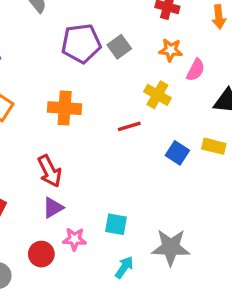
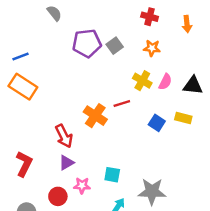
pink semicircle: (196, 70) -> (165, 82), moved
orange cross: (65, 108) -> (95, 116), moved, turned 30

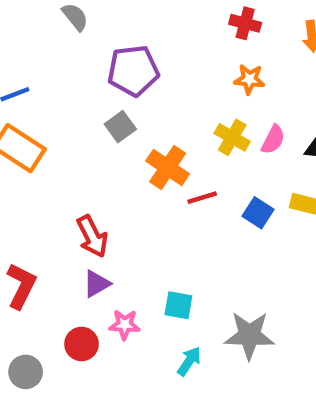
gray square: (115, 46) -> (120, 127), moved
red line: (122, 104) -> (202, 198), moved
orange cross: (95, 116) -> (168, 167), moved

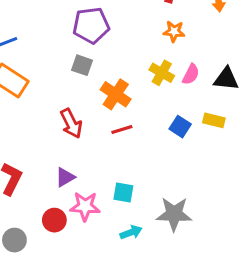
gray square: (120, 127) -> (82, 65), turned -35
red line: (202, 198) -> (122, 130), moved
red arrow: (92, 236) -> (71, 123), moved
pink star: (125, 325) -> (85, 206), size x1.4
cyan arrow: (189, 361) -> (131, 232), turned 35

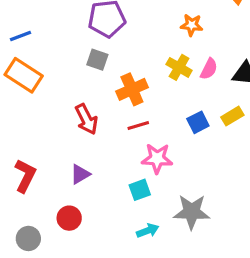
orange cross: (116, 94) -> (132, 89), turned 32
yellow rectangle: (214, 120) -> (232, 116), turned -45
blue square: (180, 127) -> (198, 122), turned 30
cyan square: (123, 192) -> (140, 190), turned -30
pink star: (85, 206) -> (157, 158), moved

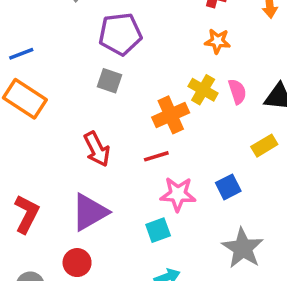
pink semicircle: (209, 69) -> (237, 92), turned -45
orange cross: (132, 89) -> (171, 115), moved
blue square: (198, 122) -> (228, 187), moved
purple triangle: (80, 174) -> (90, 212), size x1.6
gray star: (192, 212) -> (243, 248), moved, turned 30

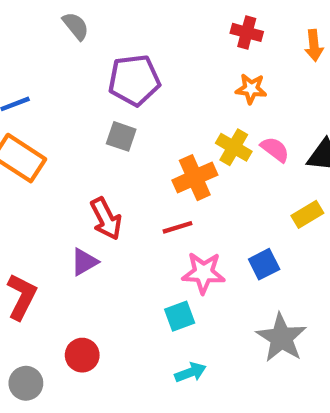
pink semicircle: (237, 92) -> (275, 149), turned -35
purple triangle: (90, 212) -> (84, 262), moved, size x0.6

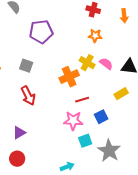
gray square: (121, 136) -> (26, 66), moved
red line: (177, 227) -> (82, 100), moved
purple triangle: (84, 262) -> (19, 133), moved
cyan square: (180, 316) -> (85, 141), moved

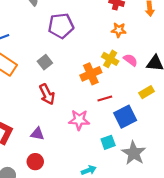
gray square: (26, 66) -> (45, 62), turned 32
blue square: (101, 117) -> (125, 117), size x1.5
pink star: (73, 121) -> (79, 120), moved
purple triangle: (19, 133) -> (37, 134), turned 40

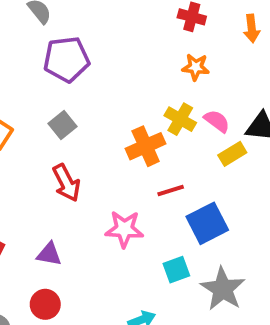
purple pentagon: (61, 26) -> (66, 59), moved
yellow rectangle: (147, 92) -> (232, 154), moved

